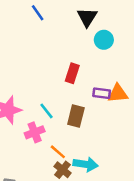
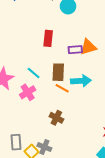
orange line: (58, 152) -> (62, 88), moved
cyan arrow: (85, 164) -> (81, 81), moved

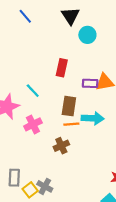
cyan line: (34, 73) -> (33, 91), moved
orange line: (62, 88) -> (71, 124), turned -40
brown cross: (56, 118) -> (61, 146), moved, turned 32

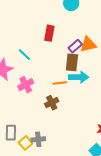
purple rectangle: (90, 83) -> (75, 46), turned -40
brown rectangle: (69, 106) -> (72, 62), moved
gray cross: (45, 186) -> (38, 139), turned -32

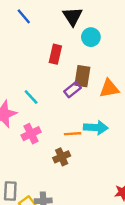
red rectangle: (49, 33) -> (55, 54), moved
purple rectangle: (75, 46) -> (73, 90), moved
brown rectangle: (72, 62) -> (82, 76), moved

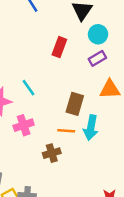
brown rectangle: (82, 76) -> (75, 104), moved
purple rectangle: (73, 90) -> (97, 58), moved
cyan arrow: (96, 128) -> (91, 128), turned 90

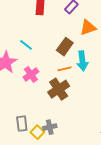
brown rectangle: (75, 104) -> (65, 47), turned 36
brown cross: (52, 153) -> (59, 89), size x1.5

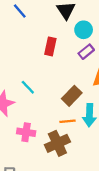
pink cross: (31, 74) -> (26, 132), moved, turned 35

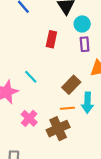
purple rectangle: (86, 52) -> (85, 44), turned -56
pink cross: (26, 132) -> (29, 118), turned 35

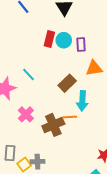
cyan circle: (82, 24) -> (64, 40), moved
orange line: (67, 108) -> (70, 117), moved

